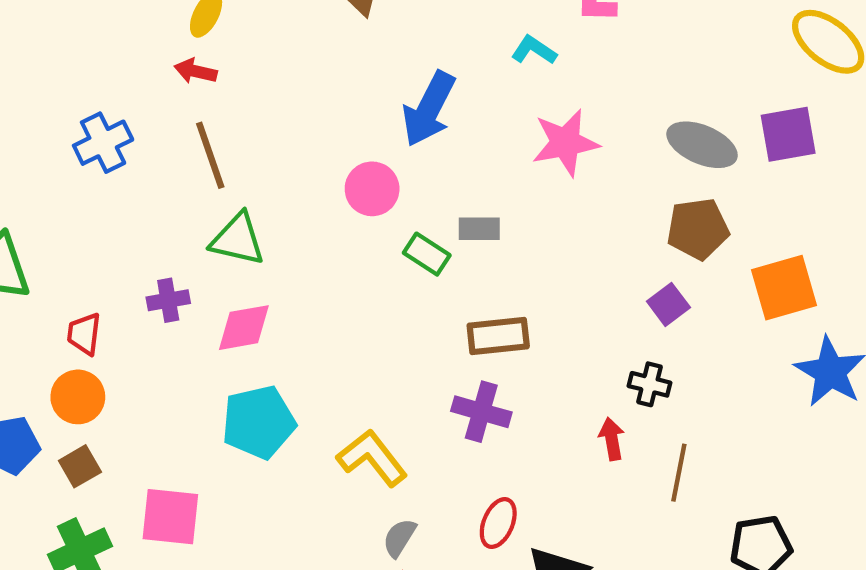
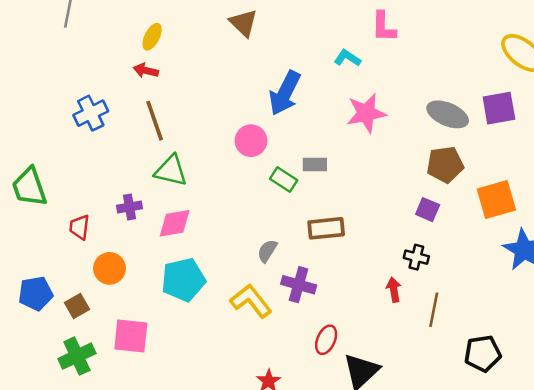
purple square: (668, 304) -> (428, 210), turned -30
orange circle: (78, 397) -> (110, 268), moved
purple cross: (481, 412) -> (299, 285), moved
gray semicircle: (399, 538) -> (267, 251), moved

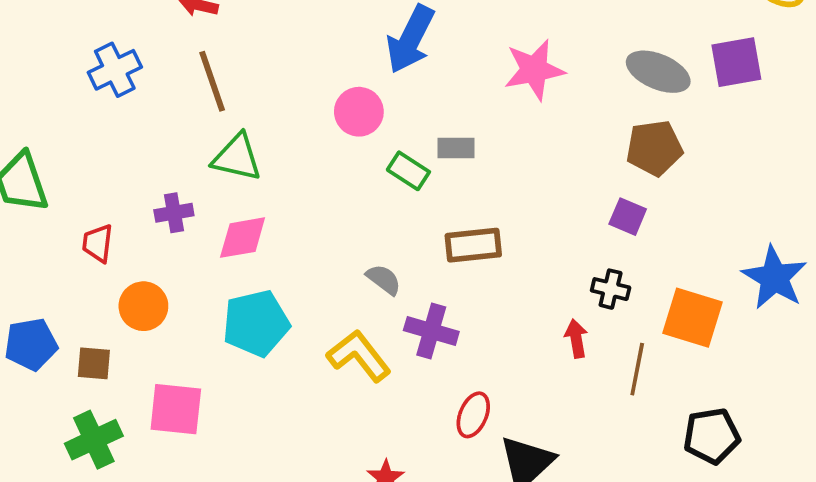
orange square: (496, 200) -> (693, 318), moved, turned 33
gray semicircle: (267, 251) -> (384, 279), turned 95
brown square: (77, 306) -> (94, 363), turned 35

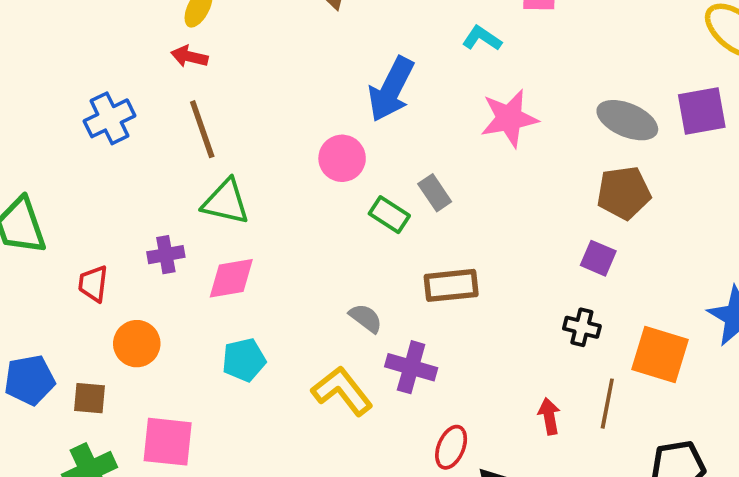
gray rectangle: (456, 148) -> (435, 193), turned 56
cyan pentagon: (256, 323) -> (244, 360), size x0.7
red arrow: (576, 339) -> (549, 416), moved

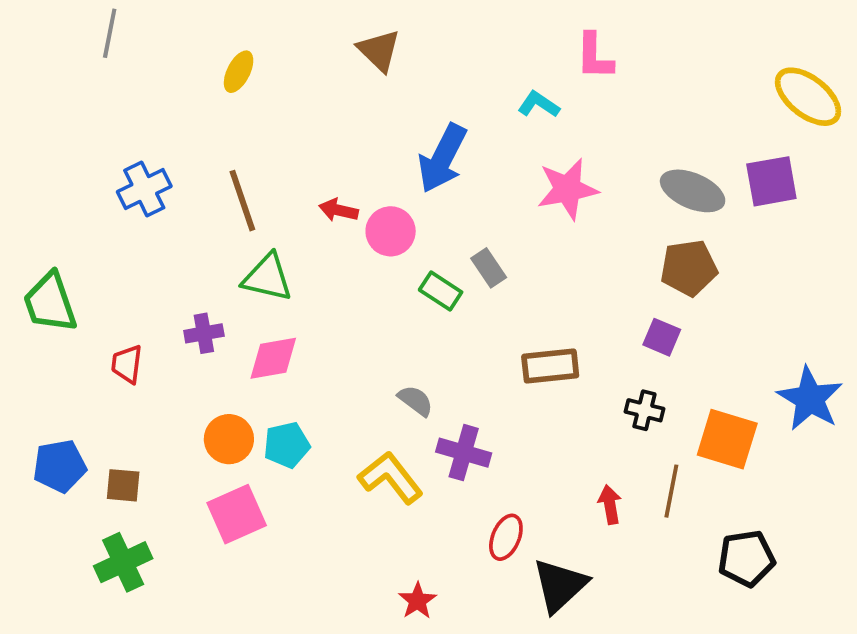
red arrow: (189, 57) -> (339, 210), moved
brown rectangle: (451, 285) -> (550, 366), moved
orange circle: (137, 344) -> (229, 439), moved
pink square: (168, 442) -> (237, 514), moved, turned -30

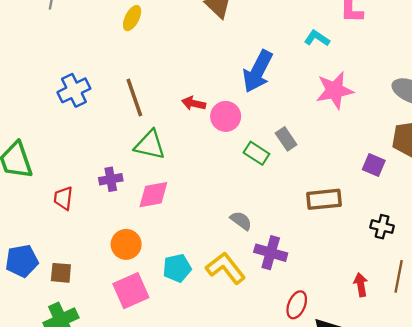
purple square: (662, 337) -> (374, 165), moved
cyan pentagon: (287, 445) -> (177, 268), moved

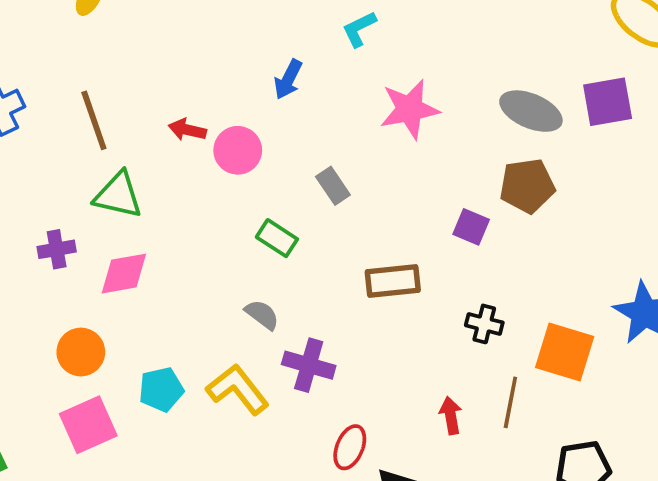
cyan L-shape: (317, 38) -> (359, 29), moved, turned -60
blue arrow: (258, 71) -> (288, 79), size x0.6
green rectangle: (256, 153) -> (277, 238), moved

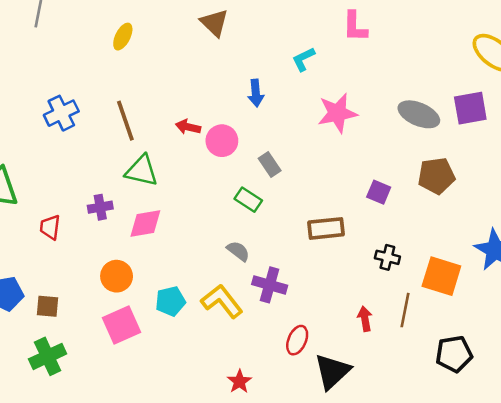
blue arrow: (288, 79) -> (256, 93), turned -32
gray rectangle: (333, 186) -> (270, 165), moved
brown pentagon: (527, 186) -> (436, 176), moved

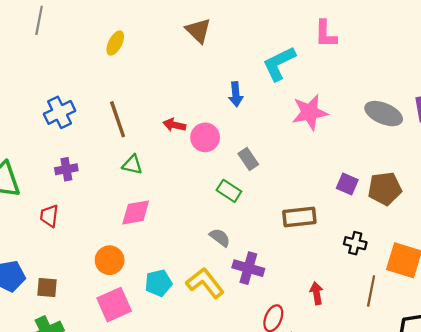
cyan L-shape: (303, 59) -> (279, 63), size x1.6
green triangle: (142, 171) -> (132, 165), size x0.7
brown pentagon: (436, 176) -> (385, 189), moved
purple cross: (100, 207) -> (66, 169), moved
red arrow: (365, 319) -> (317, 293), moved

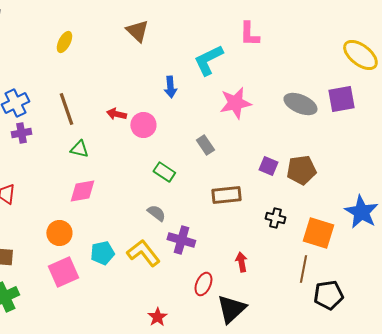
gray rectangle: (248, 159) -> (205, 145), moved
purple cross: (66, 169) -> (21, 133), moved
brown line: (371, 291) -> (303, 269), moved

